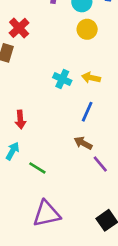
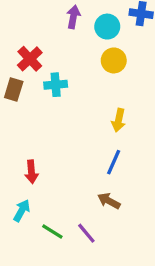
yellow arrow: (91, 78) -> (119, 120), turned -90
cyan cross: (62, 79) -> (56, 85), moved, turned -30
purple line: (100, 164) -> (86, 233), moved

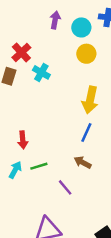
cyan cross: (56, 85) -> (41, 72), turned 35
yellow arrow: (119, 120) -> (90, 100), size x1.5
green line: (52, 232) -> (39, 166), moved, turned -49

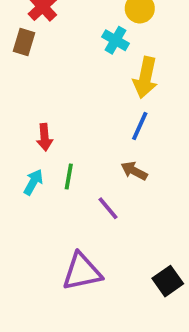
cyan cross: (41, 72) -> (115, 40), moved
green line: (39, 166) -> (69, 176), turned -63

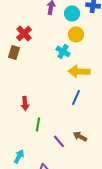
yellow arrow: (145, 78) -> (79, 71), turned 80
brown arrow: (134, 171) -> (80, 136), moved
cyan arrow: (33, 182) -> (19, 156), moved

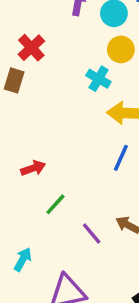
red arrow: (25, 103) -> (33, 168), turned -104
green line: (38, 124) -> (55, 204), turned 32

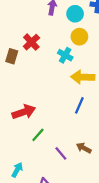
red cross: (31, 48) -> (31, 42), moved
red arrow: (33, 168) -> (24, 112), size x1.5

